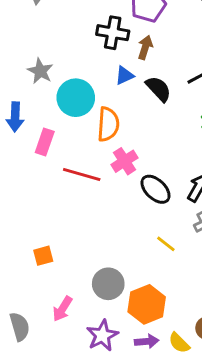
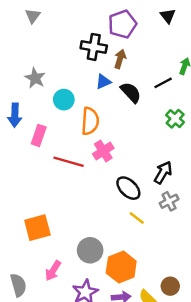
cyan circle: (76, 98) -> (64, 100), size x0.7
black ellipse: (156, 189) -> (128, 188), moved
orange square: (43, 256) -> (37, 228), size x1.6

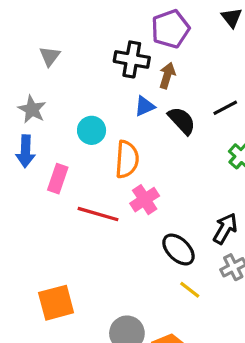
gray triangle: (33, 16) -> (50, 56), moved
gray star: (35, 78) -> (32, 109), moved

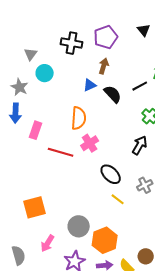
black cross: (132, 59) -> (72, 43), moved
cyan circle: (92, 130) -> (45, 73), moved
black arrow: (225, 229) -> (140, 145), moved

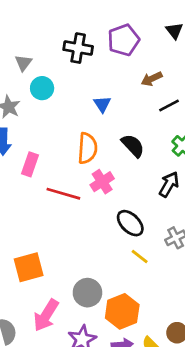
brown arrow: (104, 66) -> (152, 79), moved, turned -133
blue triangle: (90, 85) -> (102, 104), turned -40
black semicircle: (113, 94) -> (133, 146), moved
pink arrow: (48, 243) -> (46, 315), size x1.4

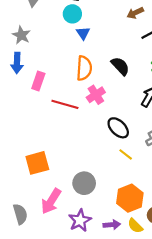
cyan circle: (42, 88) -> (72, 14), moved
blue triangle: (102, 104) -> (83, 33), moved
orange hexagon: (122, 311) -> (130, 198), moved

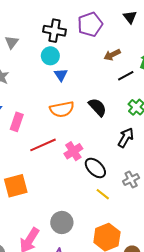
orange semicircle: (84, 68) -> (62, 109), turned 75
pink cross: (96, 95) -> (73, 151), moved
red line: (65, 104) -> (43, 145), turned -40
orange square: (37, 163) -> (16, 186), moved

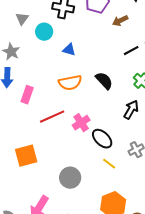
brown arrow: (112, 55) -> (120, 21), moved
cyan circle: (50, 56) -> (44, 32), moved
blue triangle: (61, 75) -> (69, 50), turned -40
gray circle: (62, 222) -> (70, 178), moved

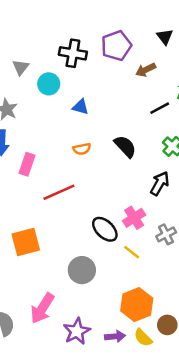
orange semicircle: (70, 83) -> (82, 149), size x0.6
pink cross: (81, 123) -> (134, 218), moved
black ellipse: (102, 139) -> (105, 229), moved

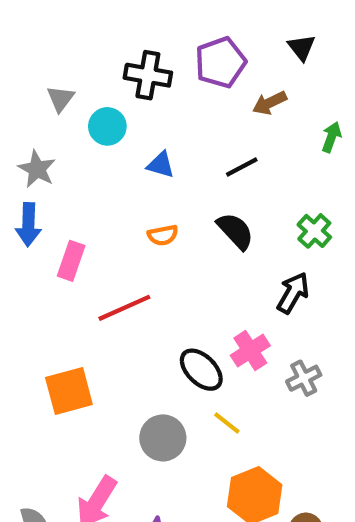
black line: (160, 108) -> (242, 167), moved
yellow line: (132, 252) -> (227, 423), moved

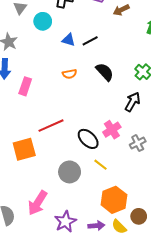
black line: (242, 167) -> (90, 41), moved
red line: (124, 308) -> (51, 126), moved

